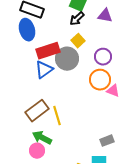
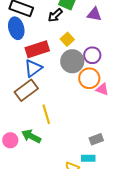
black arrow: (77, 19) -> (55, 15), moved
gray circle: (67, 59) -> (72, 61), moved
brown rectangle: (37, 111) -> (26, 90), moved
pink circle: (37, 151) -> (10, 140), moved

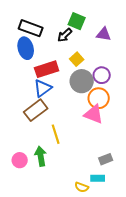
pink triangle: (102, 89) -> (94, 114), moved, size x1.5
green arrow: (31, 136) -> (41, 156), turned 54

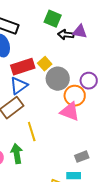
black arrow: (65, 35) -> (66, 35), moved, turned 49
yellow square: (77, 59) -> (45, 64), moved
purple circle: (102, 75) -> (89, 81), moved

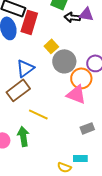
red rectangle: (23, 67) -> (29, 22), moved, turned -55
yellow line: (32, 132) -> (38, 114), turned -48
gray rectangle: (82, 157) -> (87, 128), moved

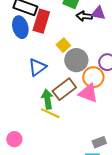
brown rectangle: (18, 90) -> (64, 89), moved
gray rectangle: (87, 128) -> (99, 142), moved
green arrow: (23, 136) -> (47, 99), moved

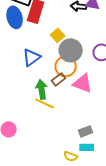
orange circle: (93, 77) -> (66, 66), moved
brown rectangle: (64, 89) -> (59, 79), size x0.6
gray rectangle: (99, 142) -> (86, 131), moved

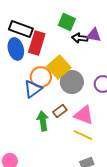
yellow square: (58, 35) -> (59, 67), size x1.6
orange circle: (66, 66) -> (41, 77), moved
yellow line: (45, 103) -> (83, 135), moved

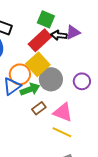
purple triangle: (94, 35) -> (73, 32), turned -35
red rectangle: (37, 43) -> (40, 40), moved, turned 30
green arrow: (43, 121) -> (30, 89), moved, turned 78

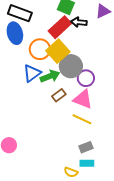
purple triangle: (73, 32) -> (103, 11), moved
orange circle: (20, 74) -> (40, 49), moved
purple circle: (82, 81) -> (86, 78), moved

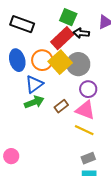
blue ellipse: (15, 33) -> (17, 60), moved
gray circle: (71, 66) -> (78, 64), moved
green arrow: (50, 76) -> (34, 102), moved

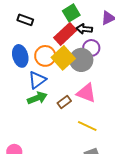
green square: (68, 17) -> (71, 13), turned 36
black rectangle: (22, 24) -> (25, 20), size x0.7
purple circle: (88, 89) -> (91, 48), moved
pink triangle: (85, 110) -> (86, 93), moved

